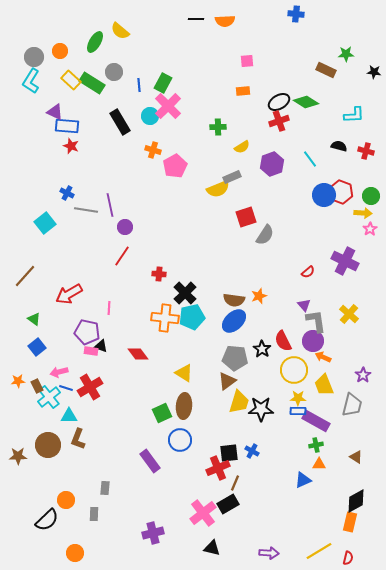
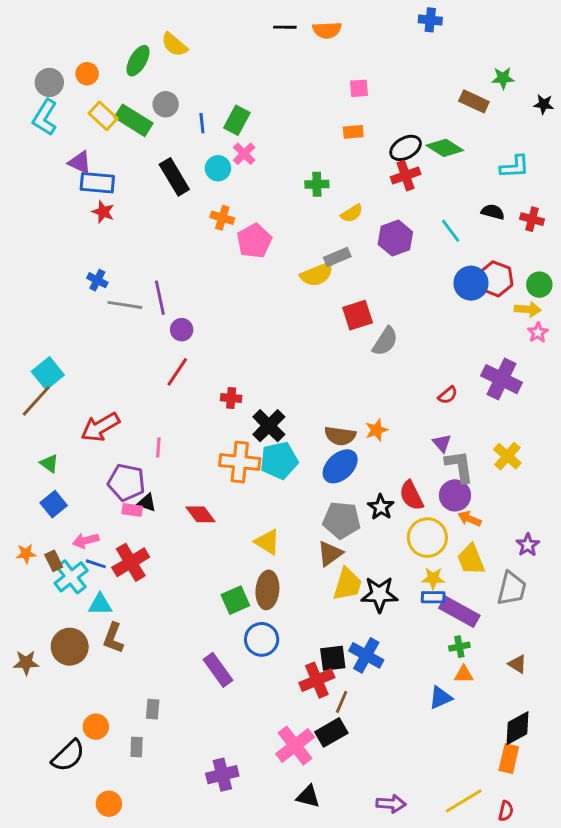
pink cross: (168, 106) -> (244, 154), size x0.6
cyan square: (45, 223) -> (48, 373), moved
blue cross: (252, 451) -> (366, 655), size x1.6

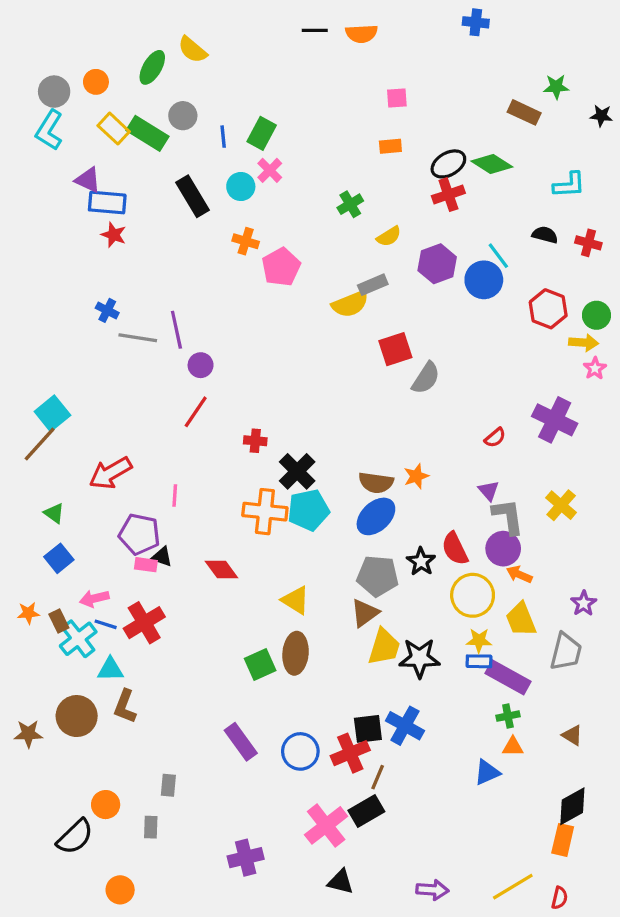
green cross: (317, 184) -> (350, 204), turned -30
blue circle: (471, 283) -> (484, 280), moved
blue circle: (262, 639) -> (300, 751), moved

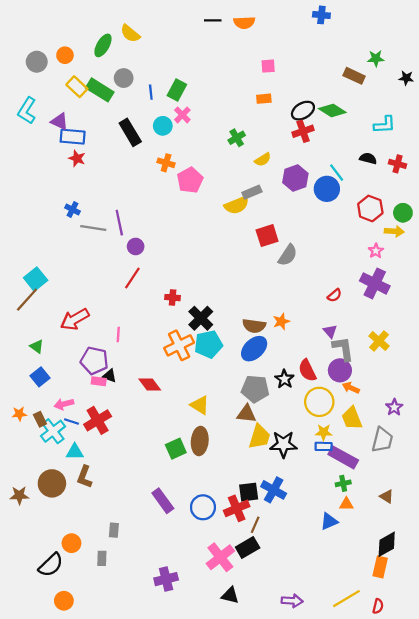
cyan L-shape: (49, 130) -> (27, 111), moved
pink star: (595, 368) -> (376, 251), moved
orange cross: (265, 512) -> (179, 345), turned -32
brown triangle: (365, 613) -> (246, 414), turned 42
orange circle: (120, 890) -> (64, 601), moved

